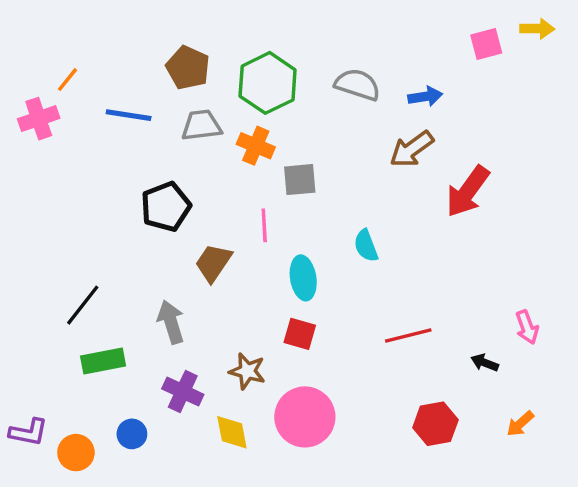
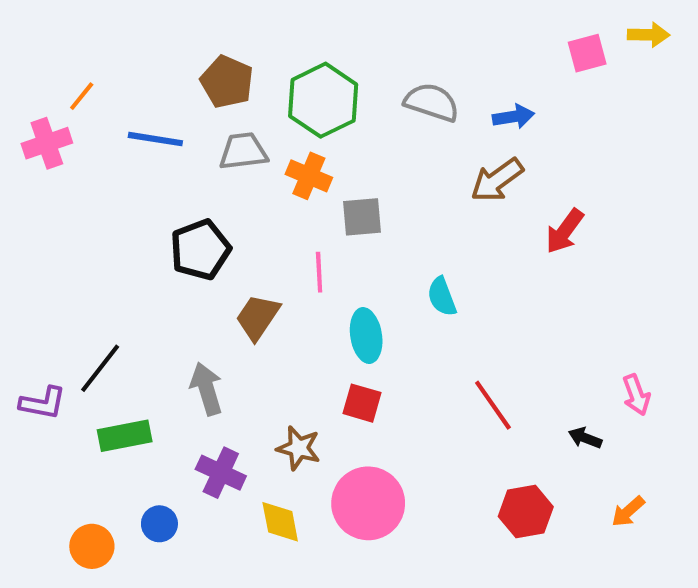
red arrow: (468, 191) -> (565, 231), size x0.7
red line: (408, 336) -> (493, 405), turned 69
purple L-shape: (29, 432) -> (43, 403), moved

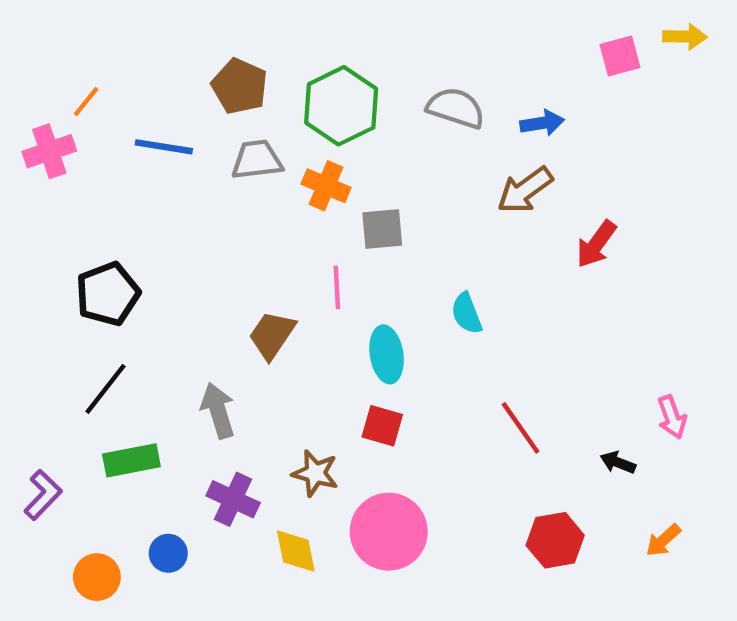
black pentagon: (200, 250) -> (108, 294), moved
purple L-shape: (43, 403) -> (43, 495), moved, turned -57

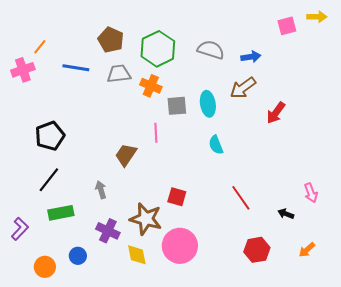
cyan ellipse: (387, 354) -> (208, 104), moved
gray arrow: (218, 411) -> (101, 190), size x0.7
brown star: (315, 473) -> (146, 219), size x1.5

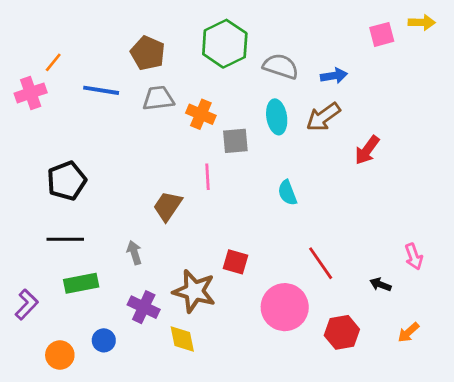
green hexagon: (158, 49) -> (225, 44), moved
cyan ellipse: (208, 104) -> (277, 117), moved
black line: (49, 180) -> (65, 239), turned 52
pink circle: (180, 246) -> (285, 307), moved

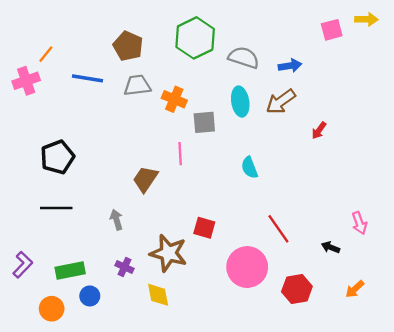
red arrow: (367, 150) -> (319, 130), size x0.7
green rectangle: (81, 283) -> (70, 270), moved
purple cross: (144, 307) -> (125, 267), size x0.7

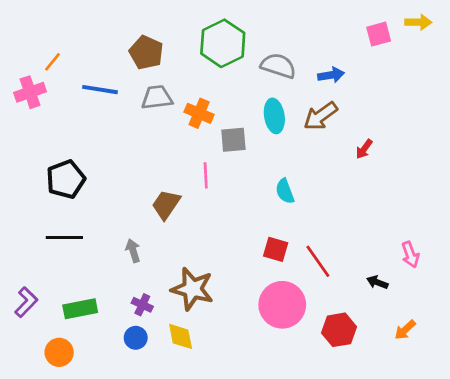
red square: (204, 228) -> (276, 249), moved
blue circle: (90, 296) -> (136, 338), moved

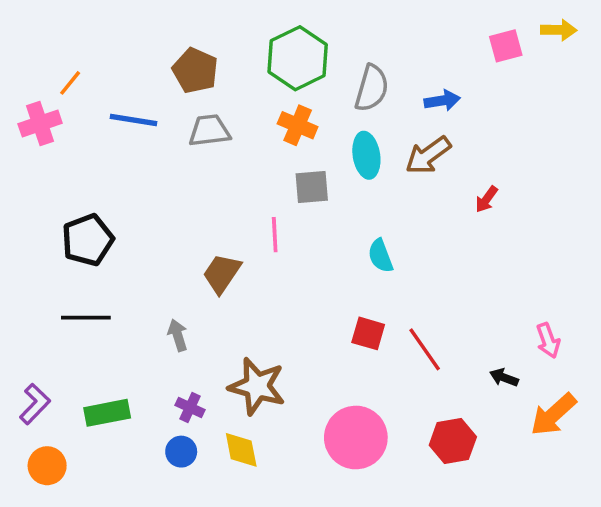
gray semicircle: (278, 66) -> (372, 88), turned 88
orange cross: (199, 113) -> (298, 125), moved
pink circle: (282, 305) -> (356, 437), moved
orange arrow: (405, 330) -> (553, 415), moved, size x1.6
orange circle: (59, 352) -> (47, 466), moved

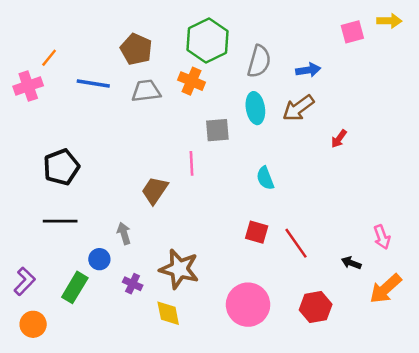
orange cross: (298, 125) -> (192, 81), moved
green rectangle: (107, 413) -> (75, 287), turned -48
blue circle: (181, 452) -> (99, 259), moved

